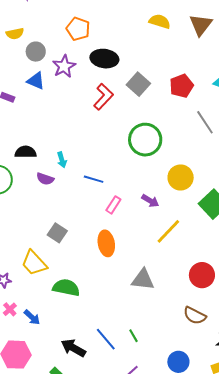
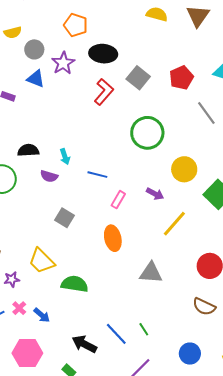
gray square: (57, 233) -> (64, 218), moved

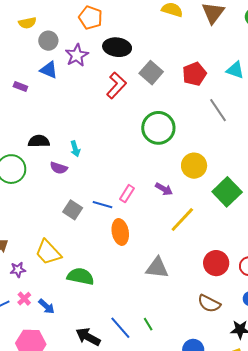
blue line: (97, 175) -> (103, 205), moved

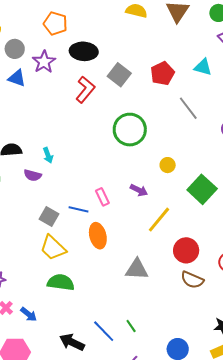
yellow circle: (194, 166) -> (168, 165), size x0.6
pink rectangle: (127, 194) -> (102, 197), turned -54
yellow trapezoid: (48, 252) -> (53, 248), moved
red circle: (216, 263) -> (186, 250), moved
brown semicircle: (209, 304) -> (192, 280), moved

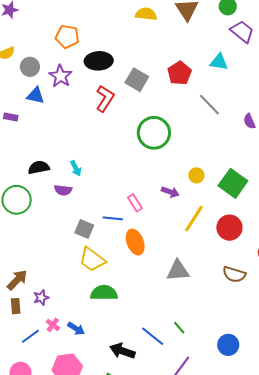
yellow circle: (168, 165) -> (196, 175), moved
red circle: (186, 250) -> (229, 228), moved

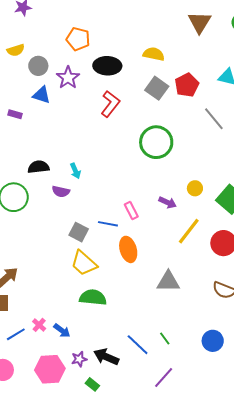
yellow semicircle: (146, 14) -> (154, 54), moved
gray square: (137, 80) -> (157, 88), moved
purple star: (41, 298) -> (79, 359), moved
blue circle: (228, 345) -> (213, 341), moved

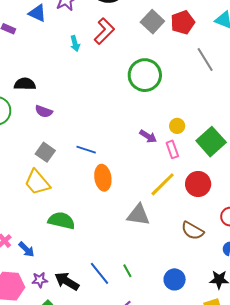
cyan arrow: (75, 171) -> (75, 44), moved
pink rectangle: (131, 210) -> (172, 149), moved
yellow line: (189, 231) -> (163, 184), moved
gray square: (79, 232) -> (45, 152), moved
yellow trapezoid: (84, 263) -> (37, 182), moved

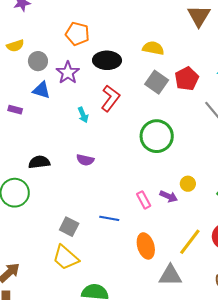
purple semicircle: (44, 111) -> (85, 160), moved
yellow circle: (177, 126) -> (188, 184), moved
pink rectangle: (172, 149) -> (144, 200), moved
orange ellipse: (103, 178) -> (146, 246), moved

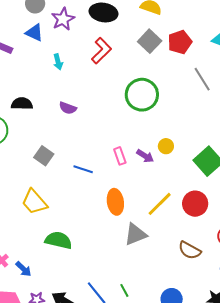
cyan arrow: (83, 115) -> (58, 62), moved
gray square: (69, 227) -> (44, 156), moved
gray triangle: (170, 275) -> (135, 234), turned -30

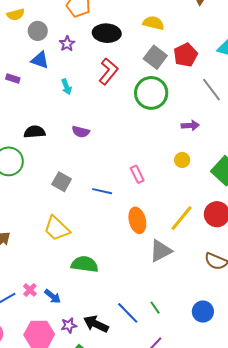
purple star: (63, 19) -> (67, 44), size x0.7
green circle: (142, 95) -> (151, 93), moved
purple arrow: (145, 156) -> (190, 125), moved, turned -30

